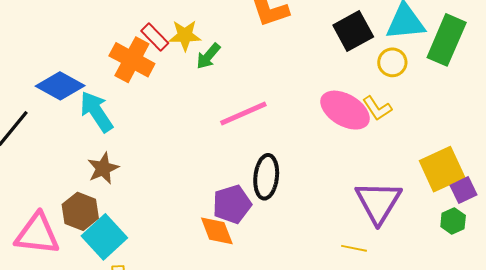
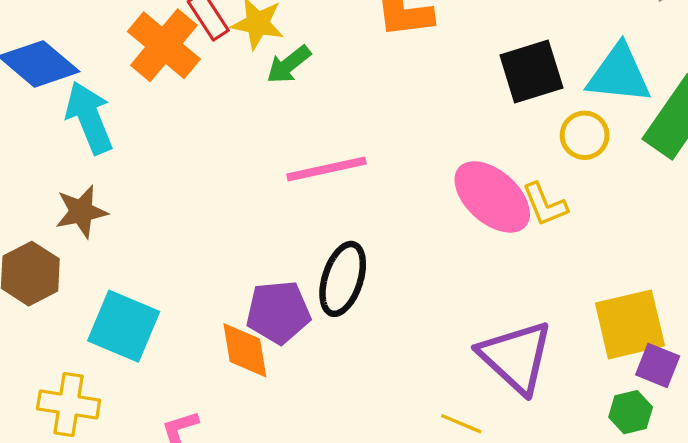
purple square: (463, 190) -> (658, 365), turned 36
purple triangle: (378, 202) -> (516, 357), turned -30
cyan square: (104, 237) -> (124, 326), moved, turned -36

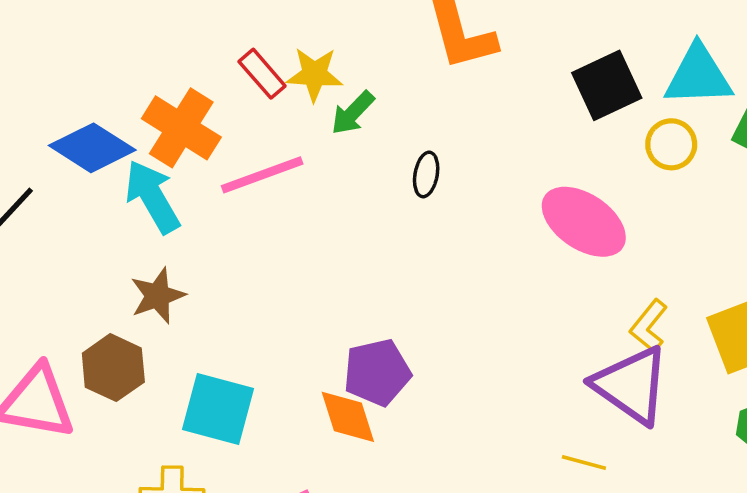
orange cross: (164, 45) -> (181, 128), moved
pink line: (327, 169) -> (262, 175), moved
yellow L-shape: (545, 204) -> (649, 326), moved, turned 69
black ellipse: (343, 279) -> (426, 174), moved, size x0.6

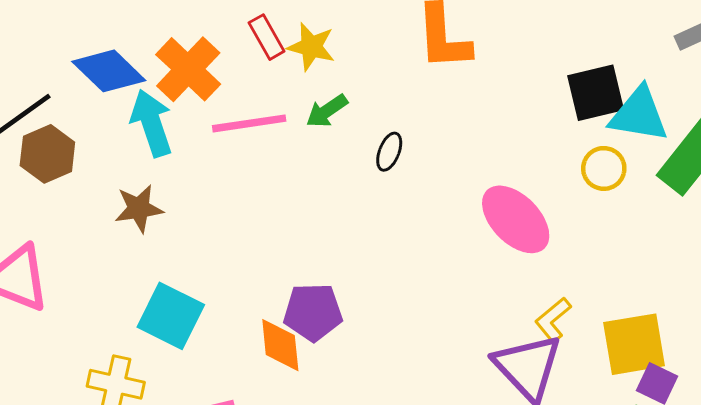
black square: (607, 85) -> (596, 93), moved
green arrow: (353, 113) -> (327, 111), moved
brown hexagon: (113, 368) -> (47, 154), moved

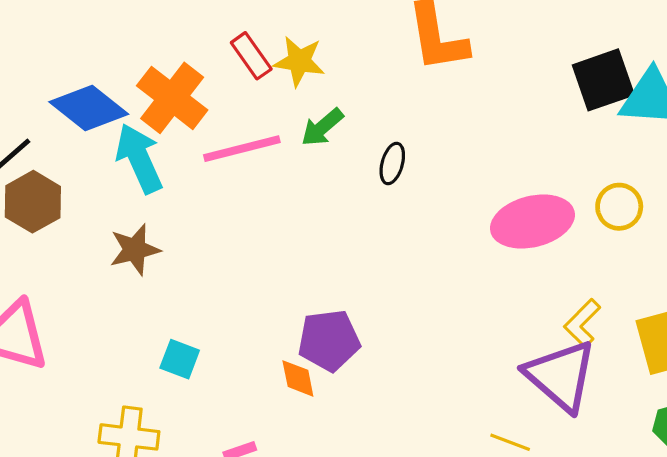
yellow circle: (604, 168) -> (619, 207), moved
pink ellipse: (516, 219) -> (532, 222), turned -54
cyan square: (171, 316) -> (180, 359), size x0.6
orange diamond: (280, 345) -> (298, 378), size x0.7

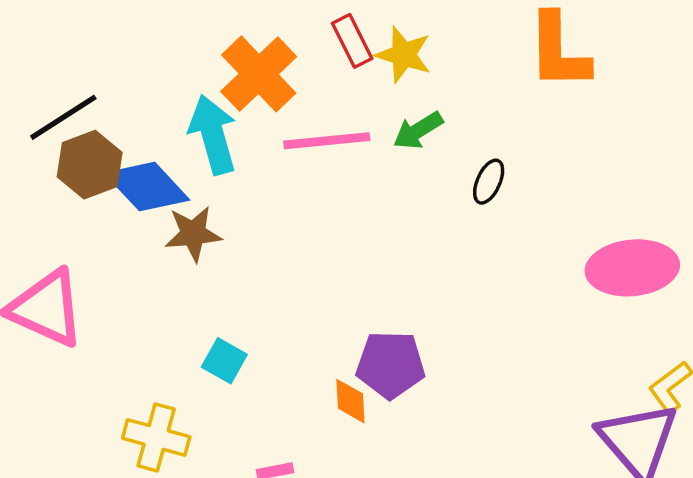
blue diamond: (89, 108) -> (147, 187), moved

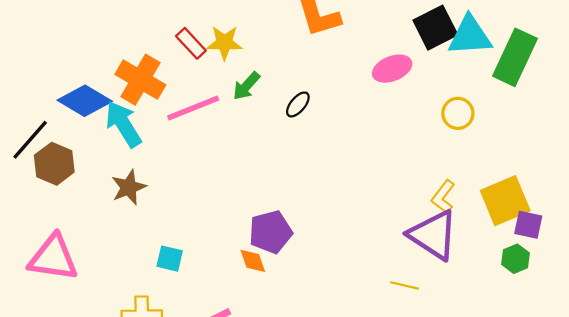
black ellipse: (489, 182) -> (298, 104), turned 32
blue diamond: (147, 187) -> (85, 101), moved
pink ellipse: (632, 268) -> (392, 69), moved, size x0.7

